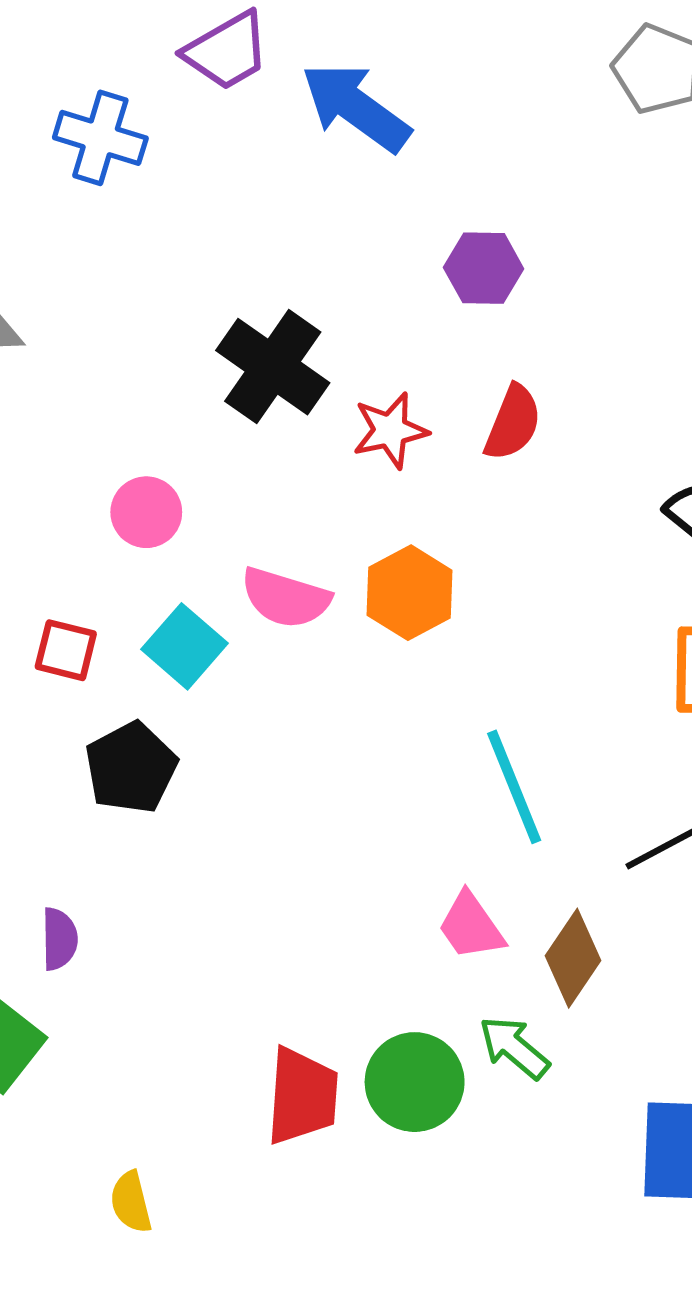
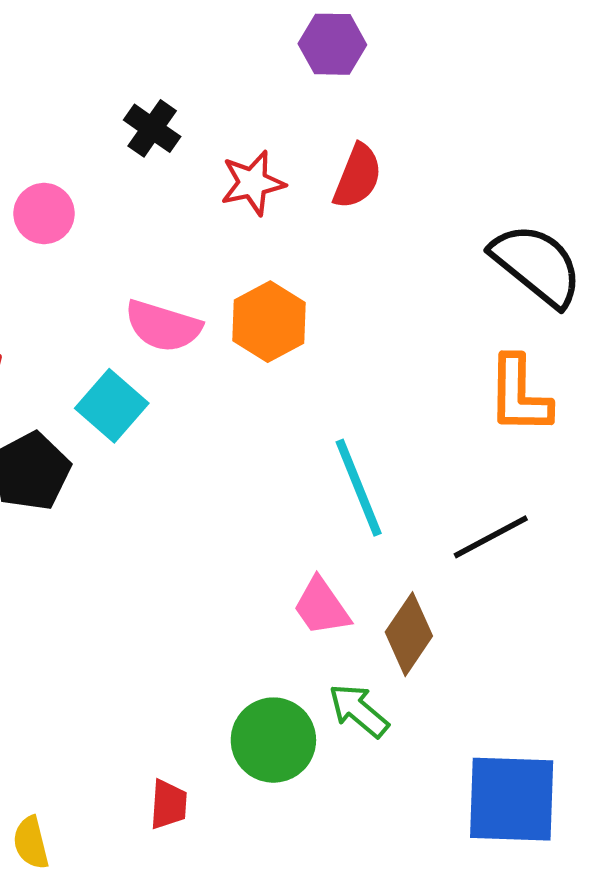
black cross: (273, 367) -> (152, 128), size x0.6
pink circle: (146, 512) -> (44, 214), moved
cyan square: (185, 646) -> (112, 406), moved
red trapezoid: (302, 1096) -> (169, 805), moved, size x0.6

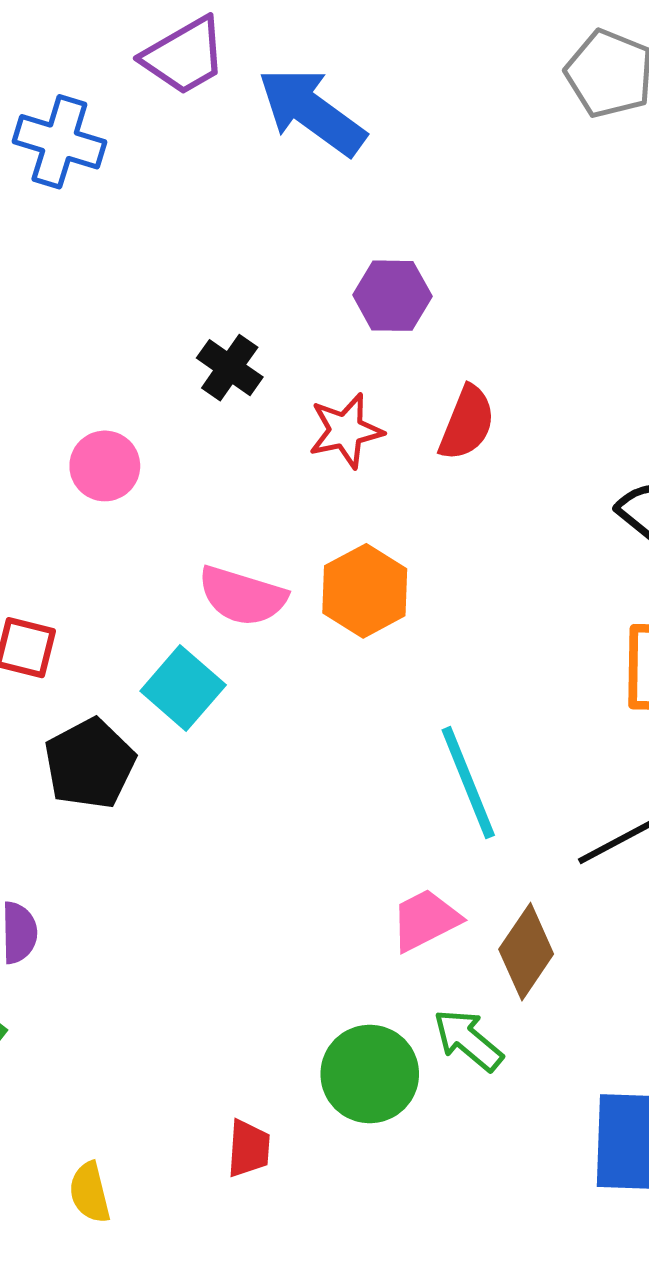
purple hexagon: (332, 44) -> (392, 296), moved
pink trapezoid: (321, 607) -> (425, 920), turned 98

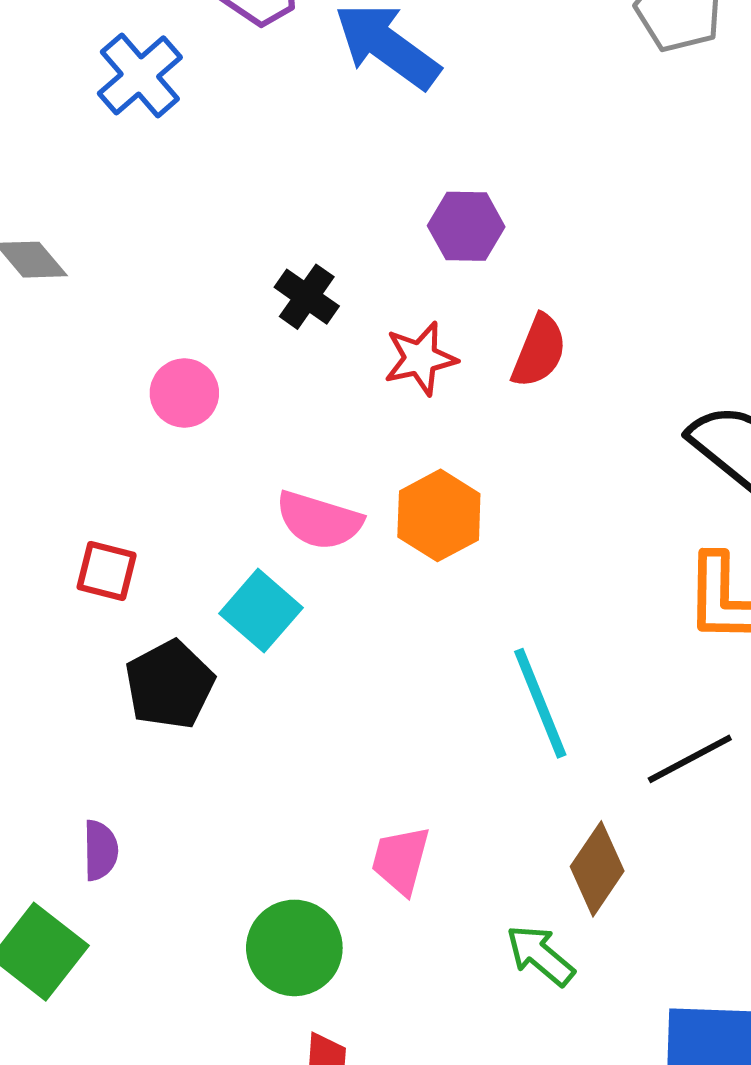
blue cross: (59, 142) -> (140, 75), turned 32
pink trapezoid: (425, 920) -> (401, 860), moved, turned -48
green circle: (370, 1074) -> (294, 948), moved

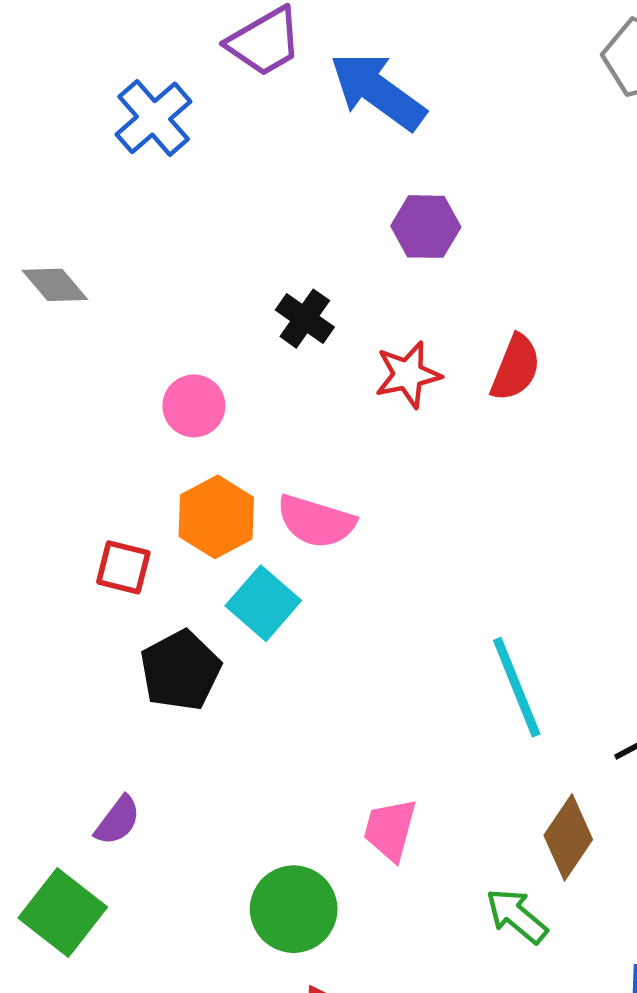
purple hexagon: (466, 226) -> (426, 227), moved
orange hexagon: (439, 515) -> (216, 517), moved
purple semicircle: (100, 850) -> (118, 821), turned 38

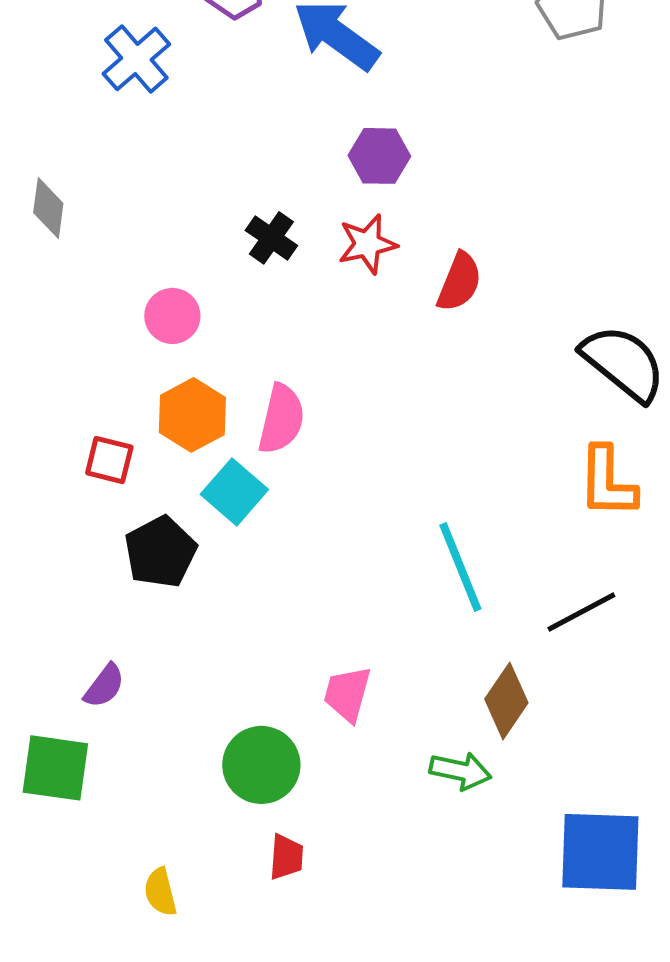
gray diamond: (55, 285) -> (48, 208), turned 48
red star: (408, 375) -> (367, 244), moved
pink semicircle: (316, 521) -> (281, 419), turned -94
green square: (63, 912) -> (55, 768), turned -30
green arrow: (517, 916) -> (460, 771), turned 152

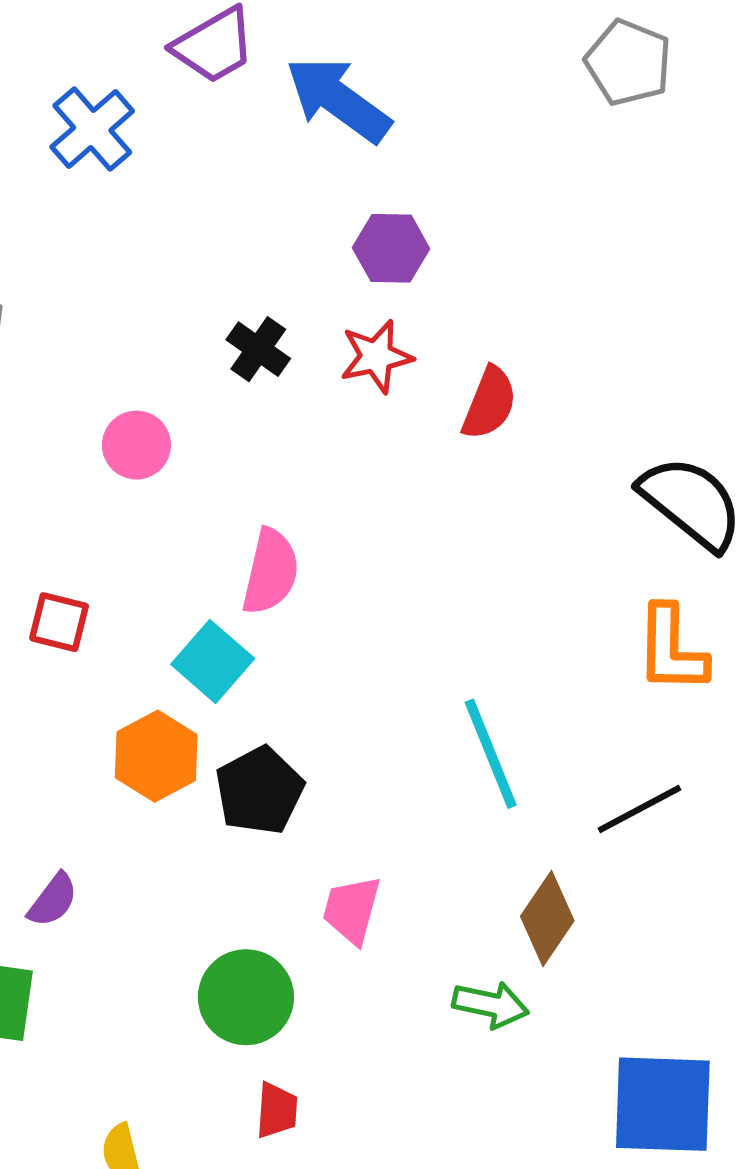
orange hexagon: (192, 415) -> (156, 756), moved
black pentagon: (160, 552) -> (259, 791), moved

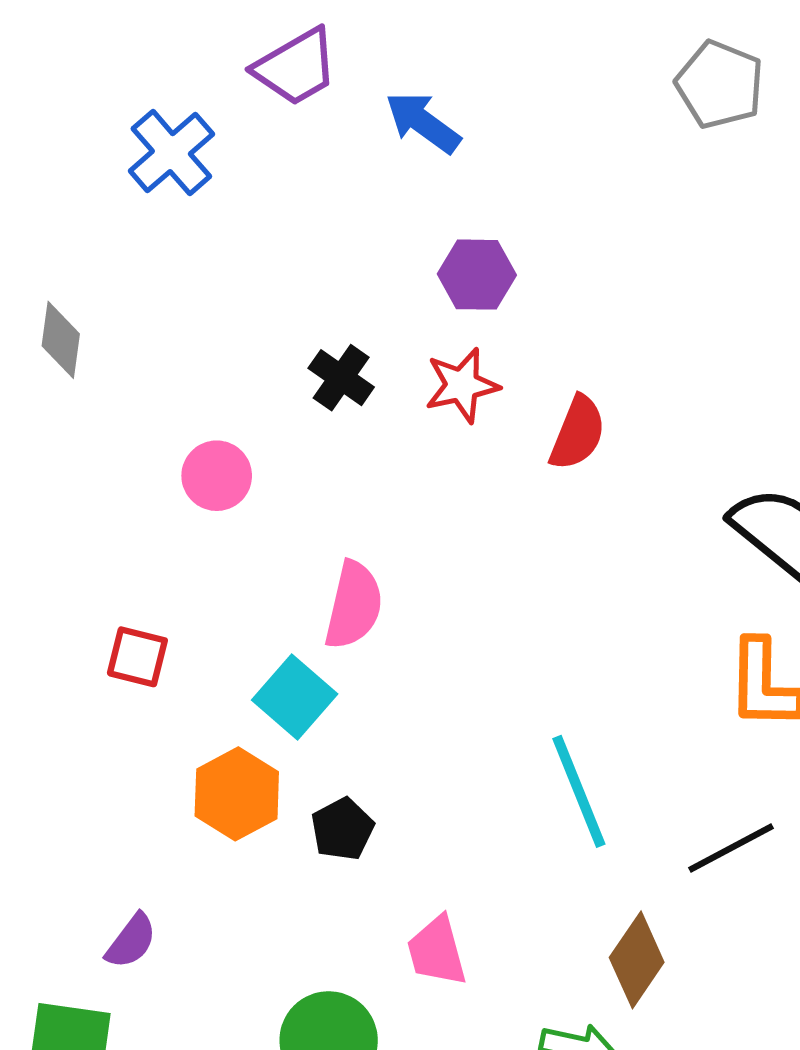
blue arrow: (338, 99) -> (423, 122), size x0.7
black pentagon: (259, 791) -> (342, 829), size x0.7
pink trapezoid: (352, 910) -> (437, 951), turned -30

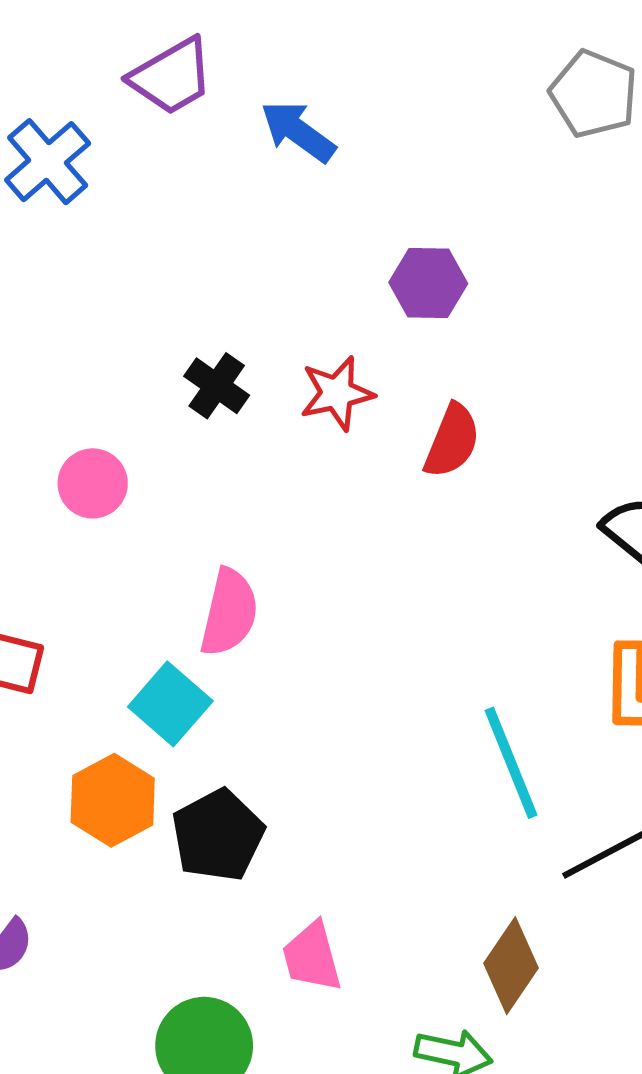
purple hexagon: (477, 275) -> (428, 283), moved
cyan line: (579, 791) -> (511, 763), moved
black pentagon: (342, 829) -> (218, 835), size x1.5

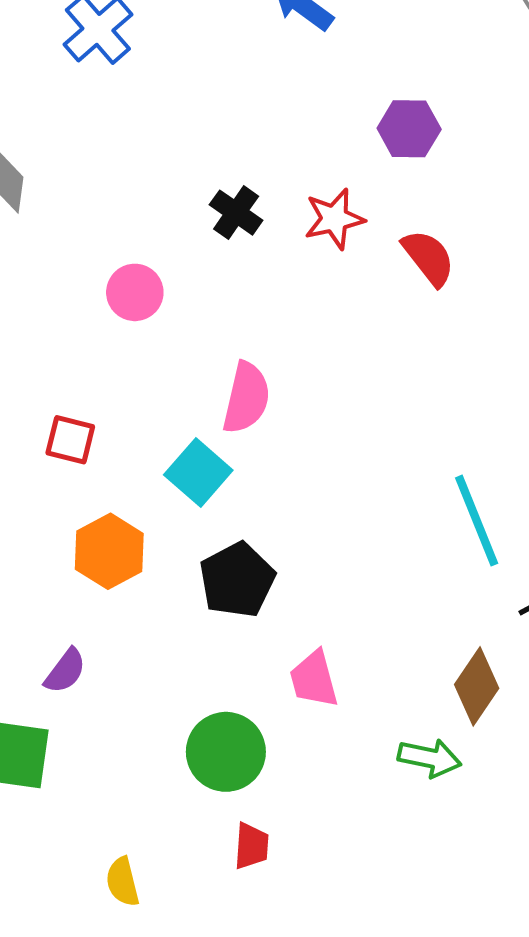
red semicircle: (452, 441) -> (428, 258), turned -60
orange hexagon: (113, 800) -> (109, 551), moved

